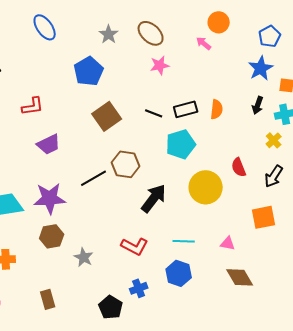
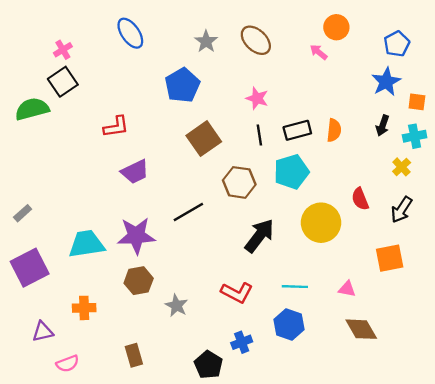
pink star: (160, 65) -> (257, 98), moved, turned 30
black line: (154, 113) -> (259, 135), turned 60
brown hexagon: (126, 164) -> (239, 182), moved

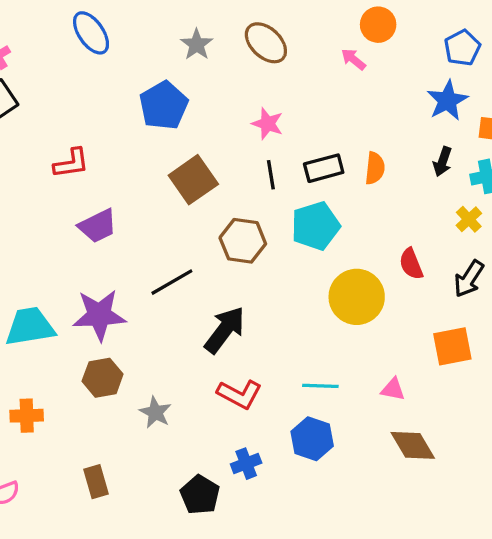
black arrow: (259, 236) -> (225, 330), moved

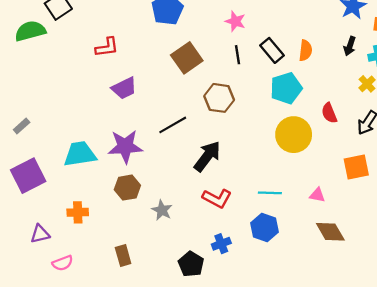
black rectangle: (324, 168) -> (272, 50), turned 65
cyan pentagon: (315, 226) -> (286, 88), moved

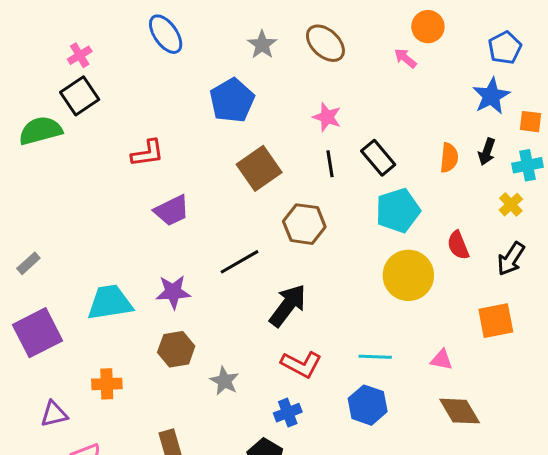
orange semicircle: (305, 50) -> (449, 158), moved
purple star: (125, 146) -> (173, 292), size x0.7
blue cross: (221, 244) -> (288, 413), moved

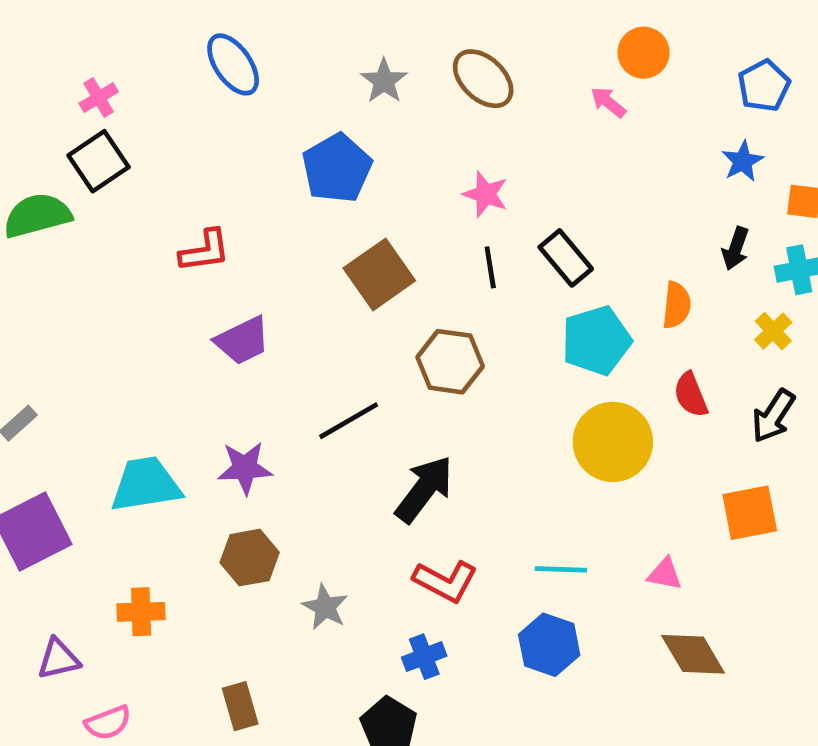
blue star: (491, 96) -> (743, 161), size x0.7
orange semicircle: (449, 158) -> (677, 305), moved

